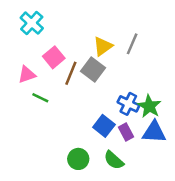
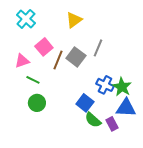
gray line: (132, 44) -> (98, 48), moved
yellow triangle: (103, 46) -> (74, 20), moved
purple rectangle: (126, 132) -> (112, 124), moved
green circle: (78, 159) -> (37, 103), moved
green semicircle: (114, 160) -> (93, 120), moved

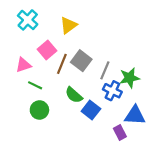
yellow triangle: (74, 20) -> (68, 25), moved
gray line: (98, 48) -> (105, 70), moved
green star: (122, 87) -> (130, 78), moved, turned 30
green semicircle: (93, 120) -> (74, 95), moved

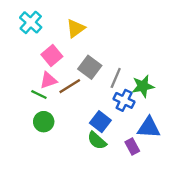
brown line: (62, 64) -> (70, 86), moved, turned 36
pink triangle: (23, 65) -> (48, 80), moved
green semicircle: (74, 95) -> (97, 141), moved

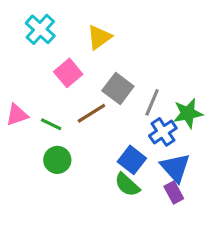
pink triangle: (48, 80) -> (17, 115), moved
blue cross: (124, 100) -> (163, 132), turned 30
blue triangle: (149, 128) -> (175, 168), moved, turned 45

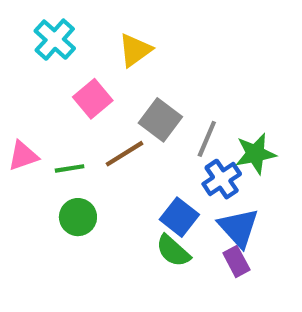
green line: (51, 124) -> (70, 168), turned -35

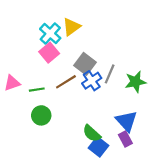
cyan cross: (55, 40) -> (50, 34), moved
blue cross: (222, 179) -> (92, 81), moved
blue square: (179, 217) -> (98, 147), moved

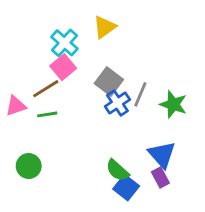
yellow triangle: (72, 27) -> (105, 27), moved
brown line: (66, 82) -> (46, 89), moved
green star: (135, 82) -> (173, 104), turned 30
green circle: (41, 115) -> (29, 166), moved

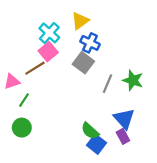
gray line: (140, 94) -> (108, 84), moved
blue cross: (117, 103) -> (90, 43), moved, turned -30
green line: (47, 114) -> (24, 100), moved, turned -48

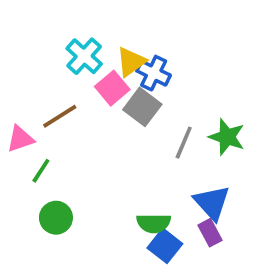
yellow triangle: (80, 21) -> (131, 62), moved
pink square: (48, 52) -> (112, 88), moved
green circle: (22, 128) -> (56, 218), moved
green semicircle: (90, 131) -> (154, 223), turned -42

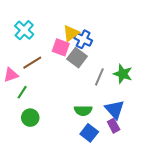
cyan cross: (84, 56) -> (24, 30), moved
pink square: (112, 88) -> (61, 47), turned -30
green semicircle: (154, 223) -> (83, 110), moved

